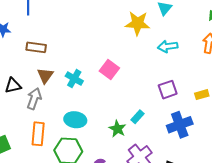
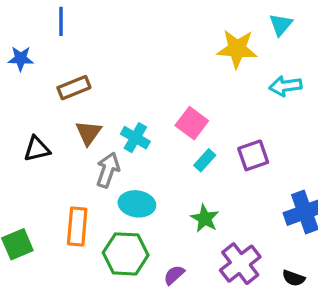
brown rectangle: (36, 47) -> (74, 88), turned -30
purple square: (168, 90) -> (253, 155), moved
gray arrow: (34, 99) -> (108, 170), moved
cyan rectangle: (138, 117) -> (205, 160), moved

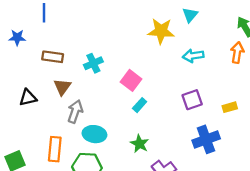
brown rectangle: (74, 88) -> (53, 57), turned 30
cyan cross: (135, 138) -> (93, 63), moved, turned 36
purple square: (253, 155) -> (192, 100), moved

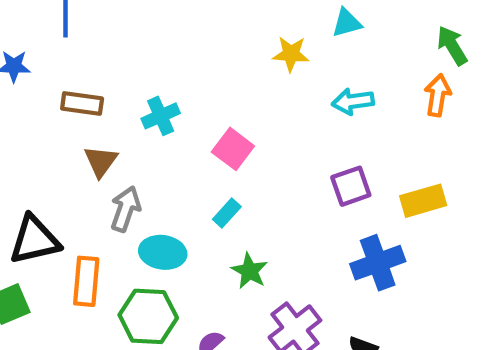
cyan triangle: (190, 15) -> (347, 23), turned 35
yellow star: (161, 31) -> (291, 54), size x0.7
black triangle: (28, 98) -> (35, 240), moved, size x1.5
cyan rectangle: (140, 105) -> (227, 213), moved
yellow rectangle: (230, 107) -> (423, 201), size x1.5

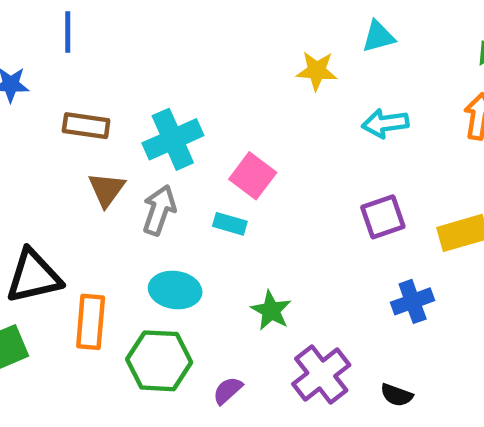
cyan cross: (161, 116) -> (173, 139), size x1.4
gray arrow: (125, 209) -> (159, 210), moved
cyan rectangle: (227, 213) -> (230, 224), moved, turned 64
blue cross: (378, 263) -> (413, 301), size x0.7

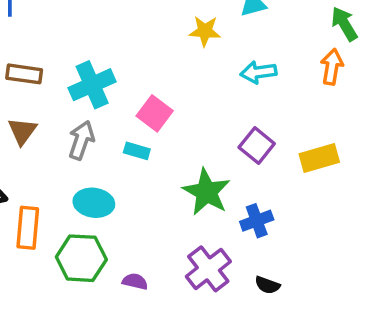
brown triangle: (107, 190) -> (22, 131), moved
purple square: (383, 217) -> (257, 146), turned -32
blue cross: (413, 301) -> (257, 221), moved
green star: (271, 311) -> (207, 192), moved, size x1.5
purple semicircle: (228, 390) -> (135, 281), turned 55

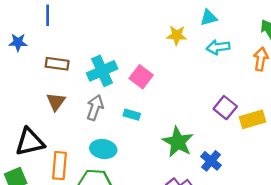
cyan arrow: (258, 72) -> (218, 47), moved
pink square: (155, 113) -> (141, 77), moved
purple square: (257, 146) -> (225, 108), moved
blue cross: (257, 221) -> (211, 161), turned -30

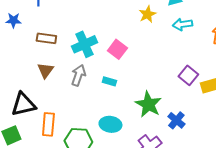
yellow star: (177, 35) -> (147, 14), turned -30
cyan ellipse: (103, 149) -> (110, 124), moved

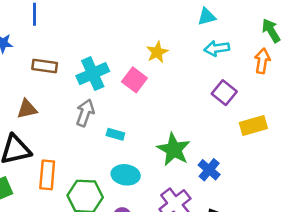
yellow star: (147, 14) -> (157, 52), moved
brown triangle: (45, 70) -> (27, 109), moved, turned 42
purple square: (188, 75) -> (224, 93), moved
cyan rectangle: (109, 81) -> (115, 134), moved

